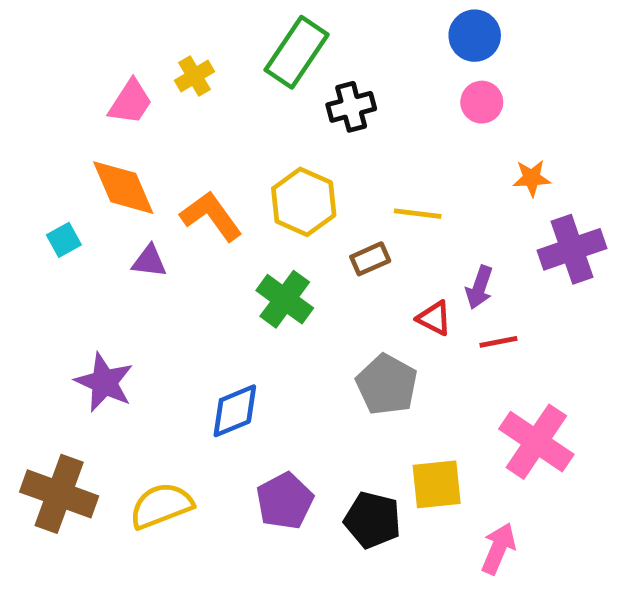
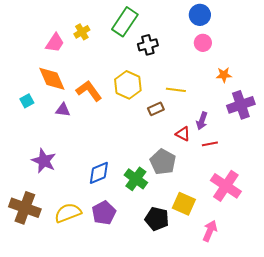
green cross: (285, 299) -> (136, 179), moved
yellow square: (437, 484) -> (184, 204), turned 30
purple pentagon: (285, 501) -> (104, 213), moved

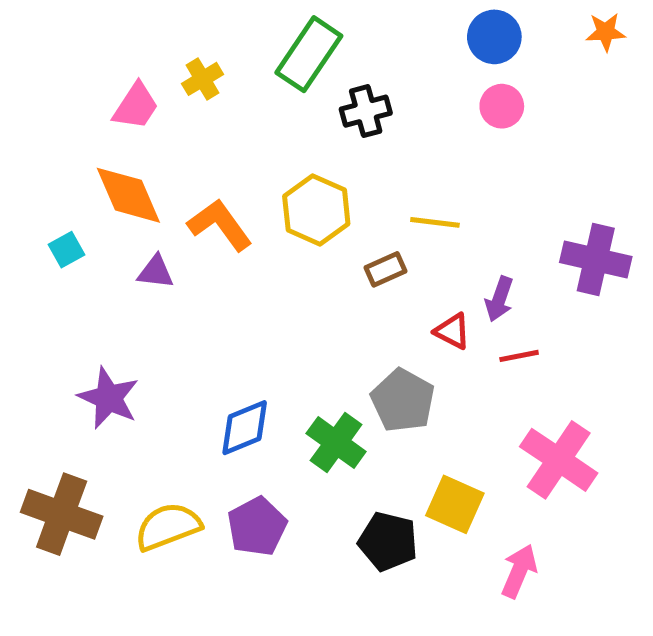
orange star: (224, 75) -> (606, 32), moved
purple cross: (241, 105) -> (596, 259), turned 32

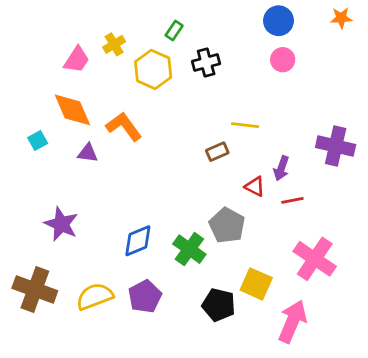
green rectangle: (309, 54) -> (174, 30), size x0.5
yellow hexagon: (316, 210) -> (153, 69), moved
pink arrow: (519, 571) -> (292, 322), size x1.4

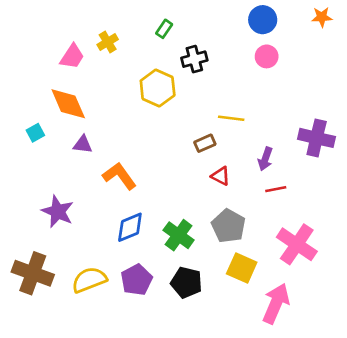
yellow hexagon: (153, 69) -> (158, 88), moved
orange L-shape: (124, 127) -> (119, 176), moved
red triangle: (255, 186) -> (221, 176), moved
gray pentagon: (227, 225) -> (229, 226), moved
black pentagon: (219, 305) -> (186, 282), moved

